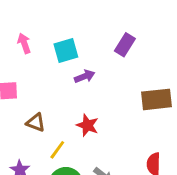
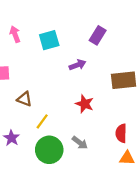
purple arrow: (85, 76) -> (78, 65), moved
red star: (87, 125) -> (85, 104), moved

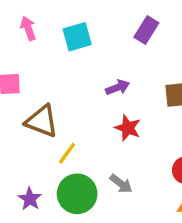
purple arrow: (78, 65) -> (118, 87), moved
brown triangle: (24, 99) -> (42, 121), size x1.5
purple star: (11, 138) -> (30, 199), moved

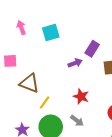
purple rectangle: (146, 30) -> (92, 49), moved
red star: (128, 128) -> (81, 96), moved

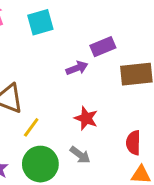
purple rectangle: (92, 49) -> (103, 47), turned 35

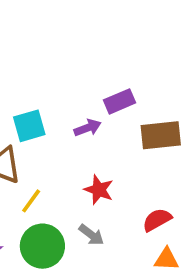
cyan square: (40, 22) -> (29, 126), moved
red semicircle: (133, 143) -> (157, 220), turned 60

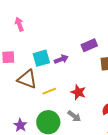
purple arrow: (88, 128) -> (61, 59), moved
yellow line: (31, 201) -> (49, 91), moved, turned 32

